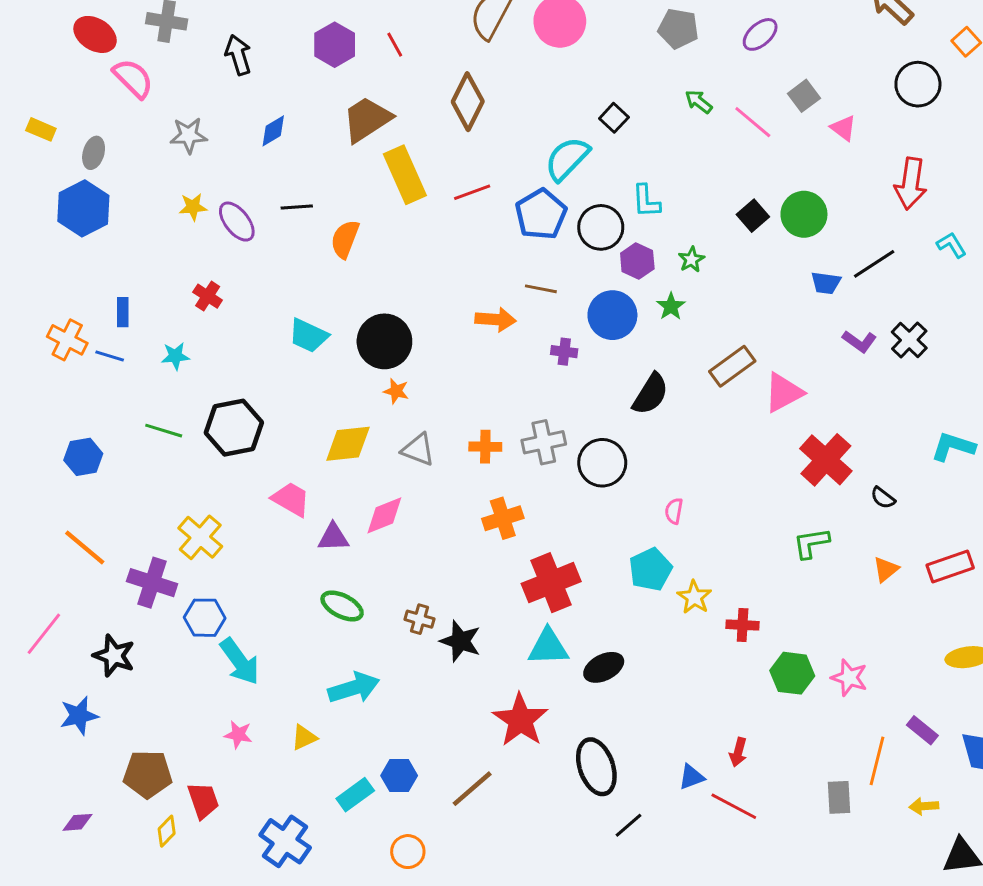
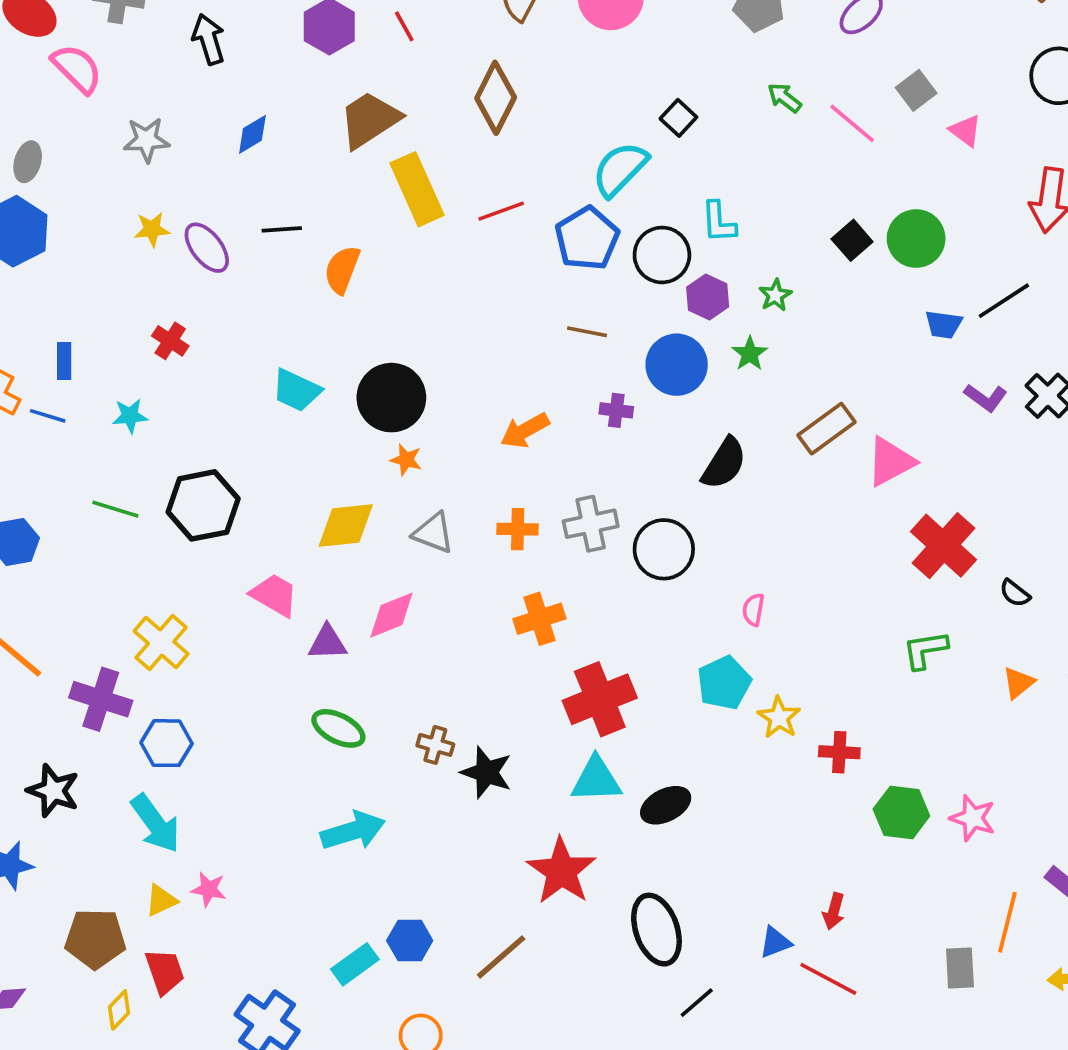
orange arrow: (496, 319) -> (525, 430), moved, turned 147
cyan arrow: (240, 662) -> (156, 824), moved
yellow triangle: (304, 738) -> (161, 900), moved

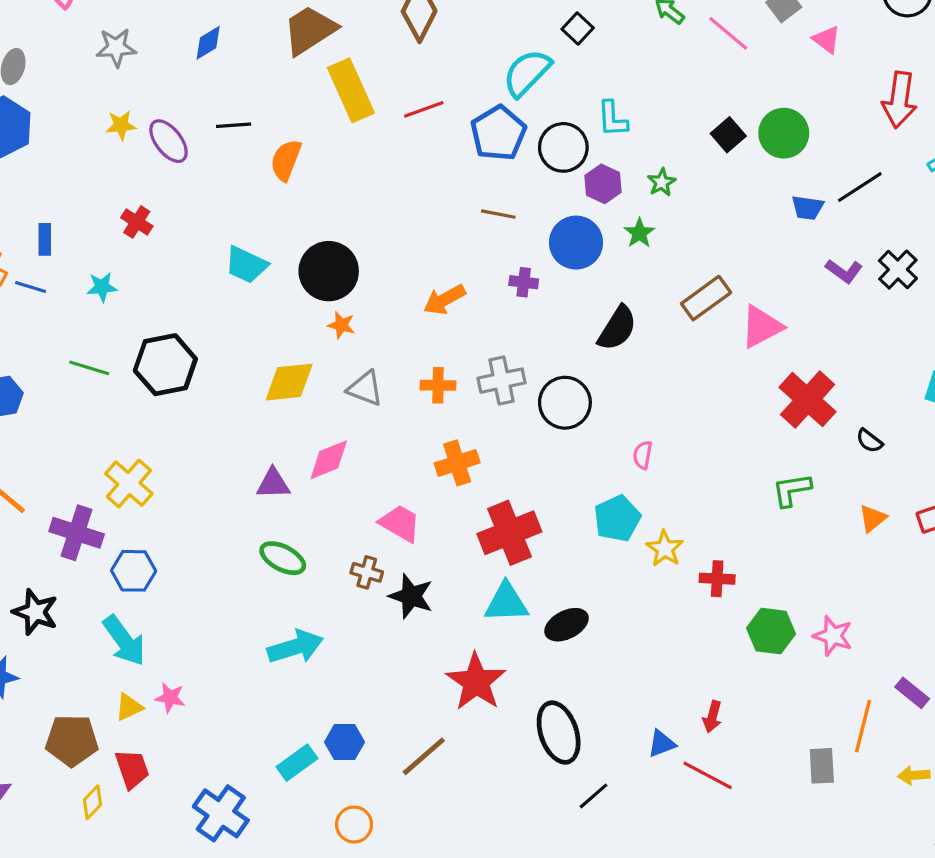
pink trapezoid: (274, 595) -> (400, 523), moved

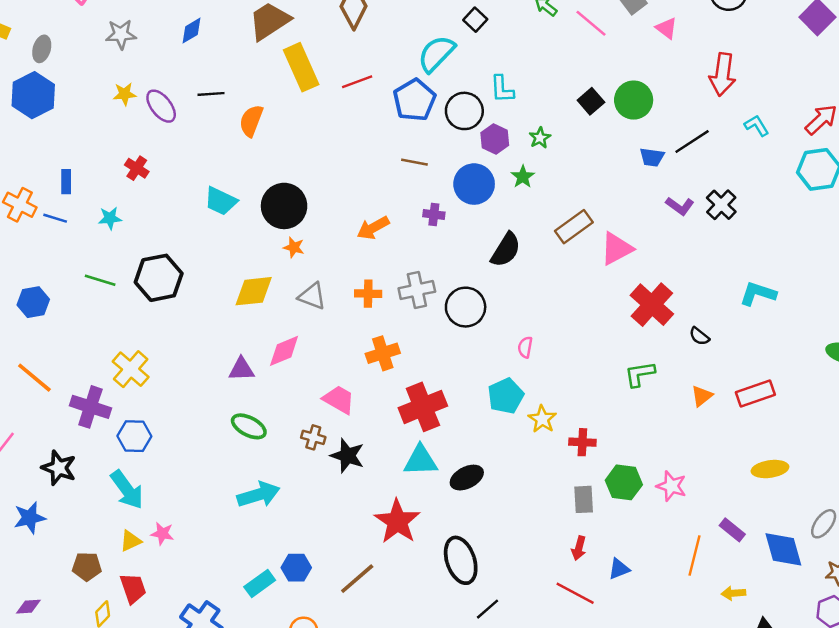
brown pentagon: (72, 740) -> (87, 566), size x0.7
blue triangle: (662, 744) -> (619, 569), moved
gray rectangle: (822, 766) -> (584, 499), moved

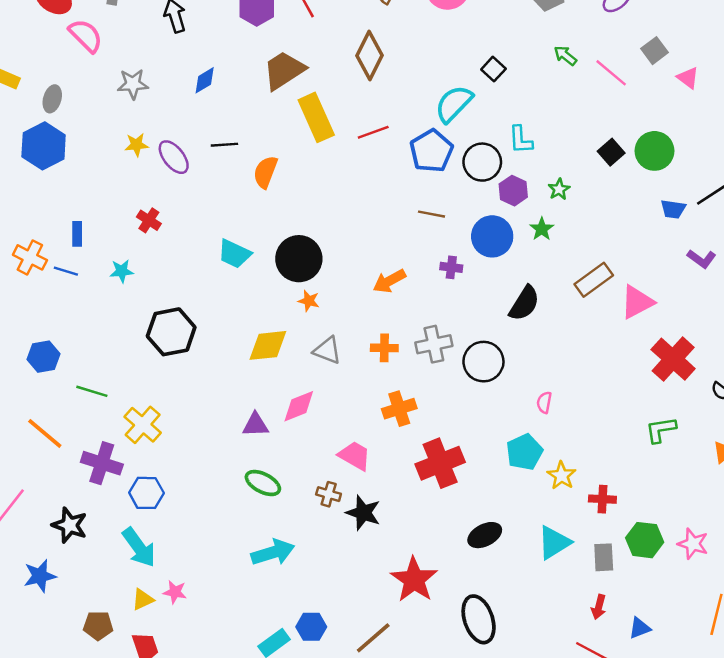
green line: (100, 280) -> (92, 391), moved
cyan triangle: (420, 460) -> (554, 542), moved, turned -30

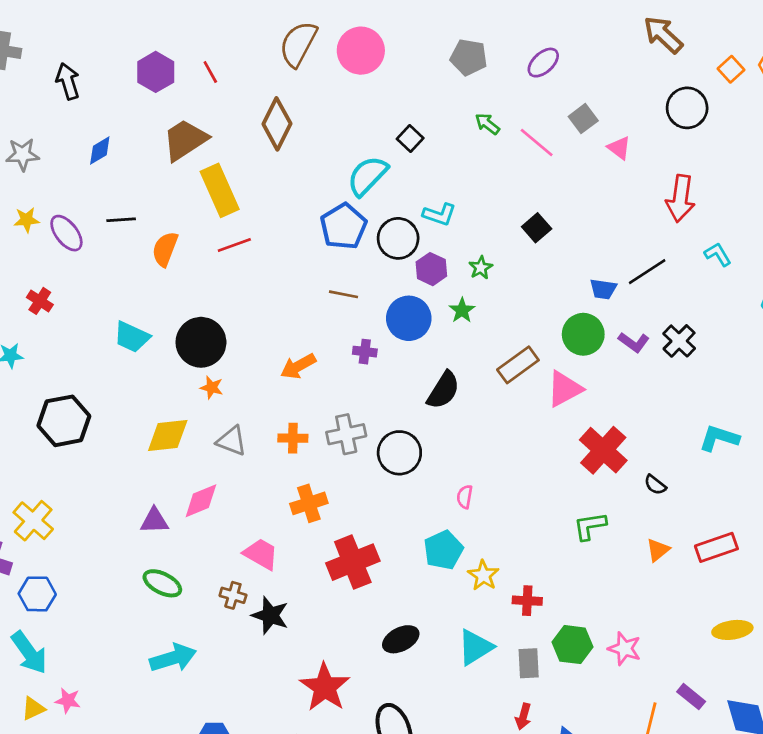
red line: (373, 132) -> (234, 245), moved
cyan L-shape: (521, 140) -> (439, 214), turned -68
green circle: (654, 151) -> (583, 334), moved

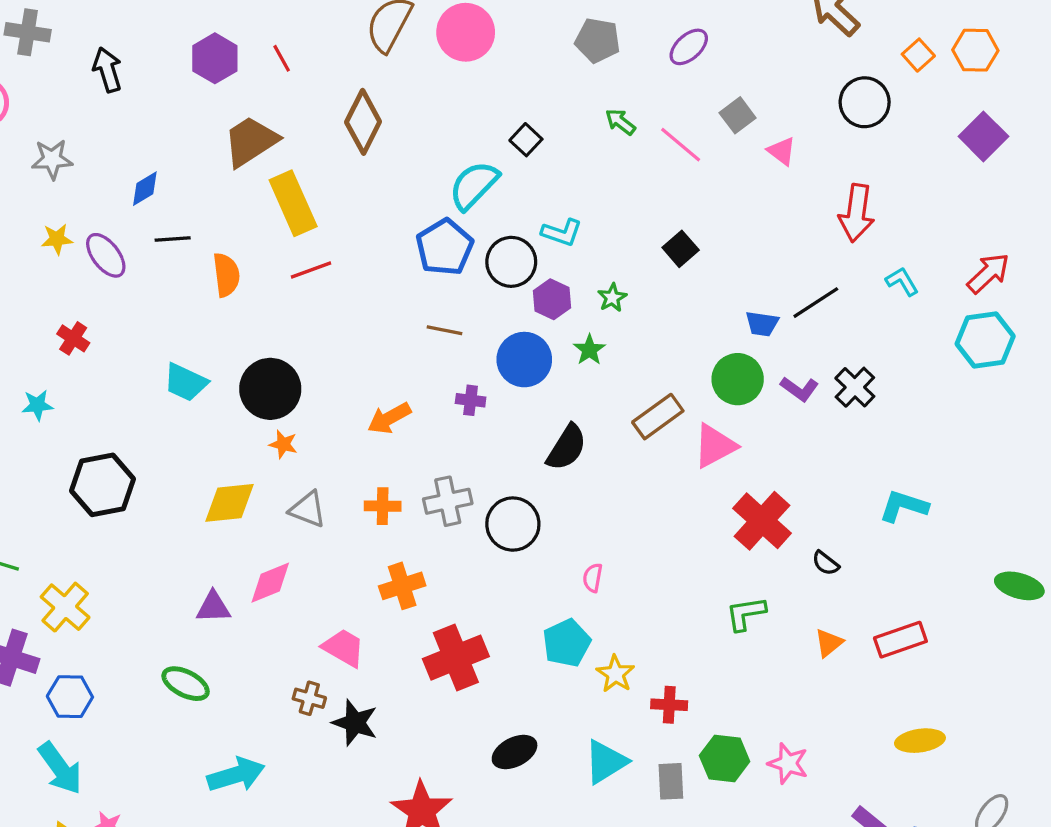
blue diamond: (100, 150) -> (145, 189), moved
orange semicircle: (165, 249) -> (226, 275), turned 152
green ellipse: (162, 583) -> (186, 684), moved

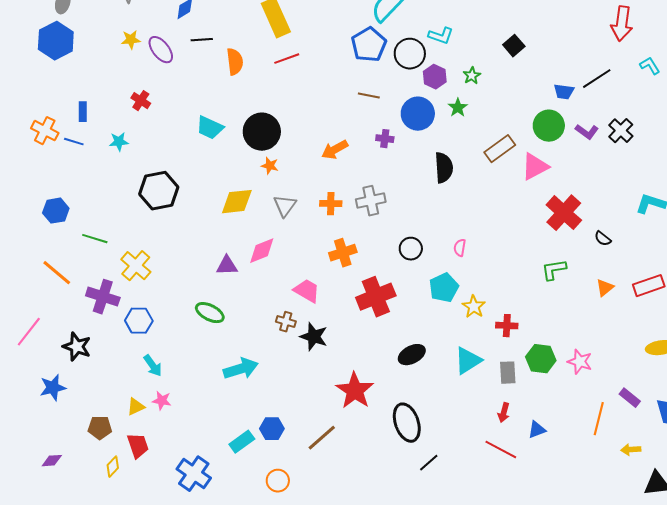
black semicircle: (567, 447) -> (444, 168), turned -36
gray triangle: (308, 509) -> (285, 206), turned 45
black circle: (513, 524) -> (411, 249), moved, size x0.7
cyan arrow: (60, 768) -> (153, 366), moved, size x0.7

